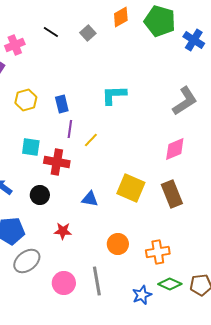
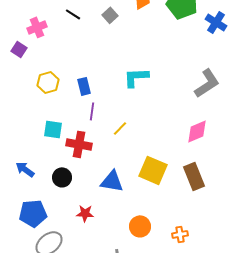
yellow line: (91, 140) -> (120, 128), moved
blue triangle: (90, 199) -> (112, 181), size x1.4
orange cross: (158, 252) -> (180, 234), size x0.7

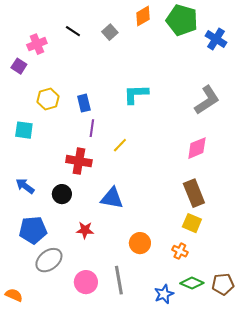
cyan square: (53, 129) -> (24, 130), moved
yellow square: (153, 170) -> (192, 223), moved, size x0.7
orange cross: (180, 234) -> (180, 251), turned 35

